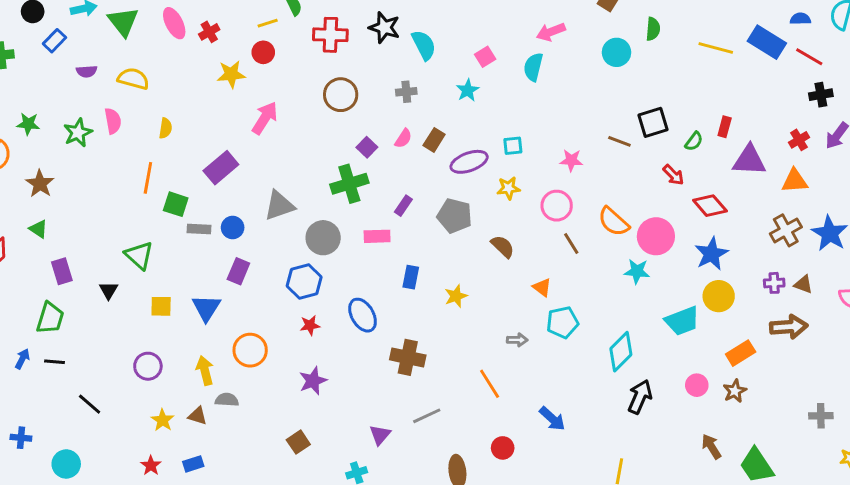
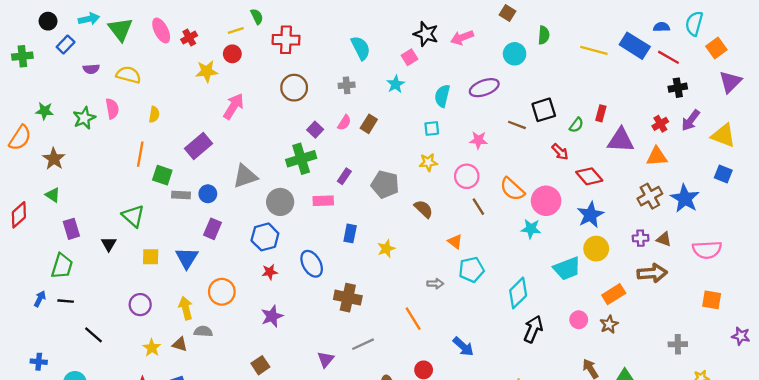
black star: (384, 28) -> (426, 34), moved
cyan semicircle: (533, 67) -> (442, 96), moved
purple ellipse: (469, 162) -> (484, 88), moved

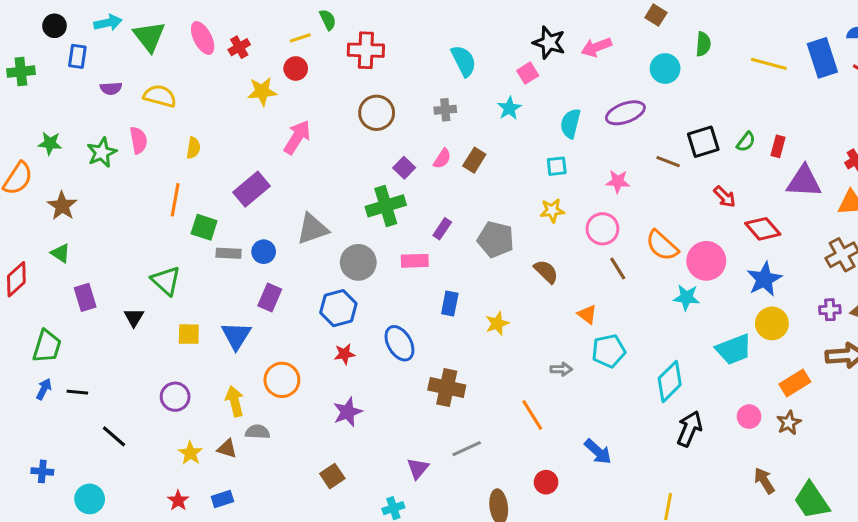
blue rectangle: (66, 44) -> (77, 56), turned -36
blue rectangle: (635, 46) -> (822, 58), turned 40
green semicircle: (576, 125) -> (746, 142), moved
green trapezoid: (62, 266) -> (47, 346), moved

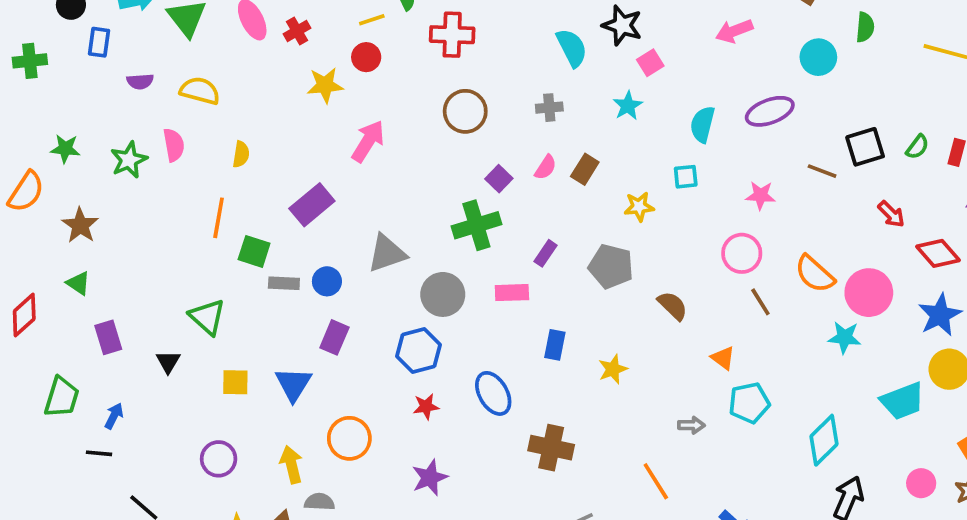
black star: (549, 43) -> (622, 25), moved
yellow star: (552, 210) -> (639, 207), moved
blue arrow: (44, 389) -> (114, 416), moved

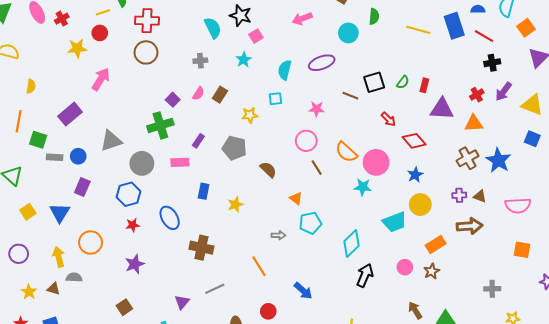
brown circle: (465, 111) -> (146, 52), moved
blue star: (940, 315) -> (415, 175), size x0.7
yellow square: (235, 382) -> (28, 212), turned -35

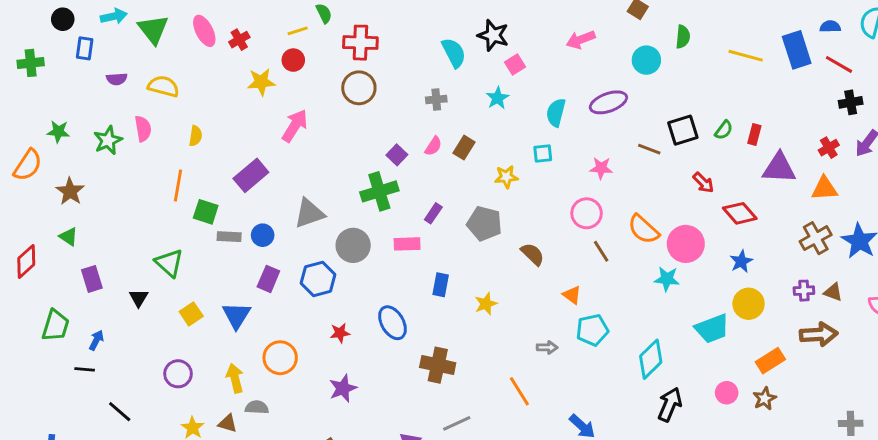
blue hexagon: (129, 194) -> (318, 279), moved

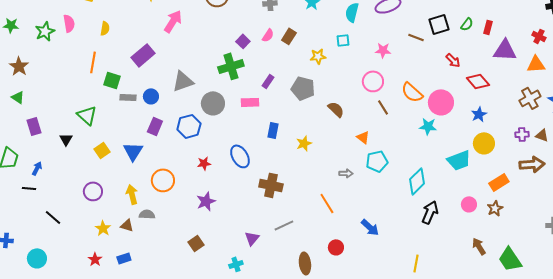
red cross: (829, 148) -> (539, 36), turned -32

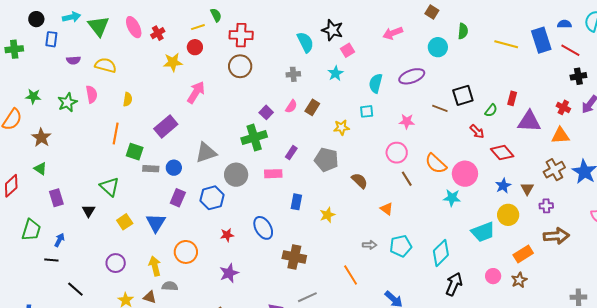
green semicircle: (467, 24) -> (491, 110), moved
brown triangle: (542, 135) -> (527, 189), moved, turned 40
cyan pentagon: (377, 161) -> (401, 246), moved

